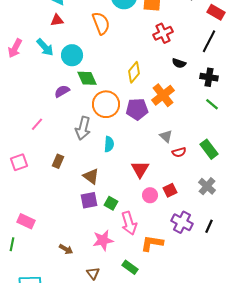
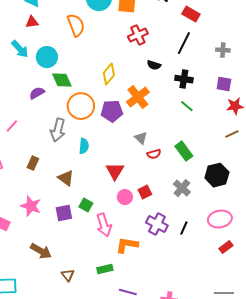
purple square: (89, 200) -> (64, 213), moved
pink star: (103, 240) -> (31, 206), moved, turned 30
brown arrow: (66, 249) -> (41, 251), size x1.5
green rectangle: (130, 267) -> (105, 269), turned -49

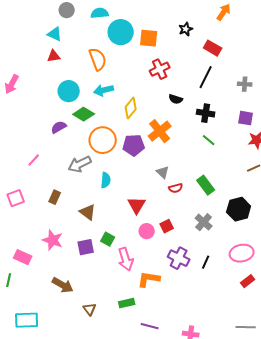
cyan arrow: (20, 49) -> (104, 90), moved, turned 120
green diamond: (62, 80) -> (84, 114), turned -35
gray arrow: (58, 130) -> (80, 164), turned 50

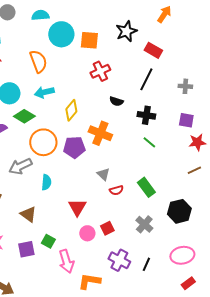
black star: (186, 29) -> (126, 31), size x1.5
orange cross: (160, 131) -> (100, 133), turned -30

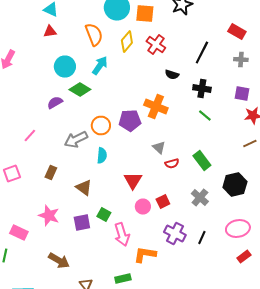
red rectangle: (153, 50) -> (237, 32), moved
red cross: (100, 71) -> (156, 44), turned -30
cyan arrow: (44, 92) -> (100, 66), turned 138
yellow diamond: (71, 110) -> (127, 42), moved
orange circle: (43, 142) -> (101, 126), moved, size x0.7

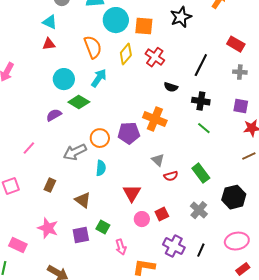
pink arrow: (122, 234) -> (121, 247), size x0.7

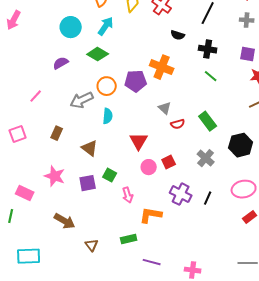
green diamond: (79, 102) -> (98, 54), moved

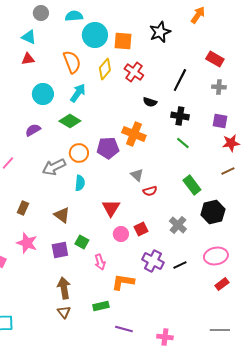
green rectangle: (208, 121) -> (192, 185), moved
brown rectangle: (57, 133) -> (23, 208), moved
black line: (208, 198) -> (180, 265), turned 40
brown arrow: (65, 221) -> (64, 288), moved, turned -130

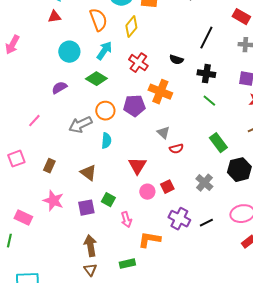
red cross: (134, 72) -> (138, 63), moved

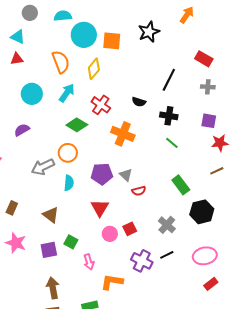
green diamond: (96, 79) -> (77, 125), moved
purple pentagon: (134, 106) -> (102, 174), moved
black line: (206, 223) -> (167, 255), moved

